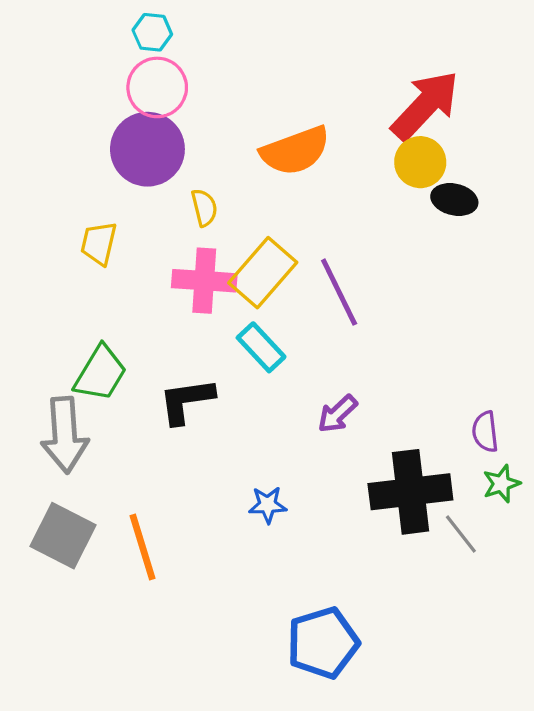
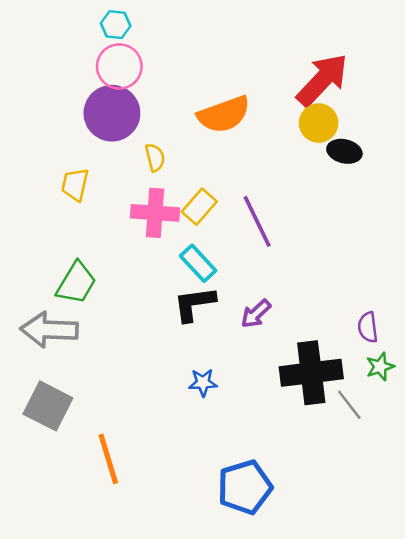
yellow rectangle: (263, 273) -> (199, 207), size x0.7
black L-shape: (186, 401) -> (194, 304), moved
gray arrow: (65, 435) -> (49, 330), turned 96
orange line: (143, 547) -> (108, 459), moved

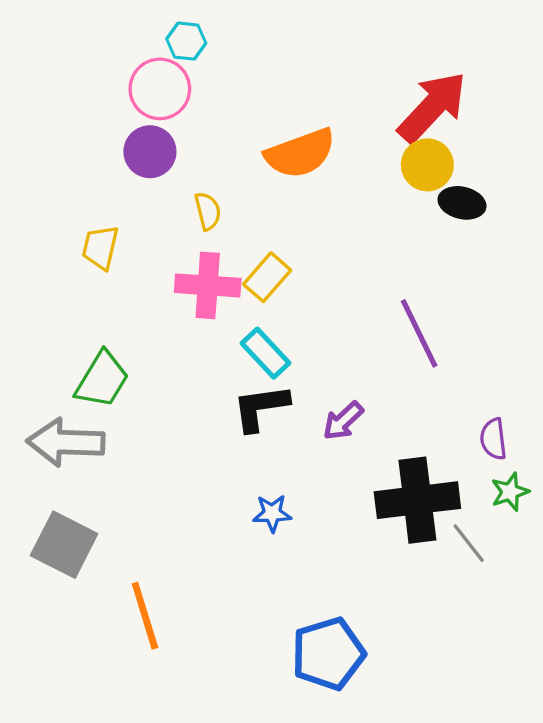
cyan hexagon: (116, 25) -> (186, 41), moved
purple circle: (112, 113) -> (150, 152), size x0.7
purple line: (257, 221) -> (419, 333), moved

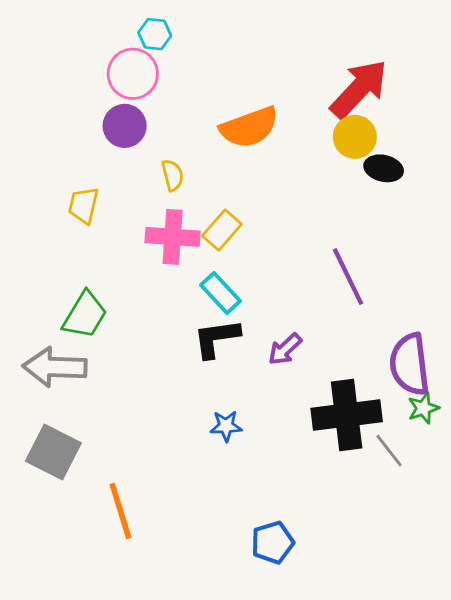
purple semicircle: (493, 439) -> (410, 364), size x1.8
blue pentagon: (328, 654) -> (273, 542), size x0.7

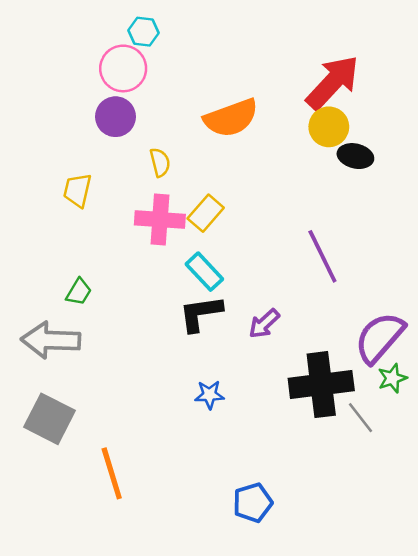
green trapezoid: (85, 315) -> (79, 292), size x0.6
purple semicircle: (410, 364) -> (380, 338), turned 48

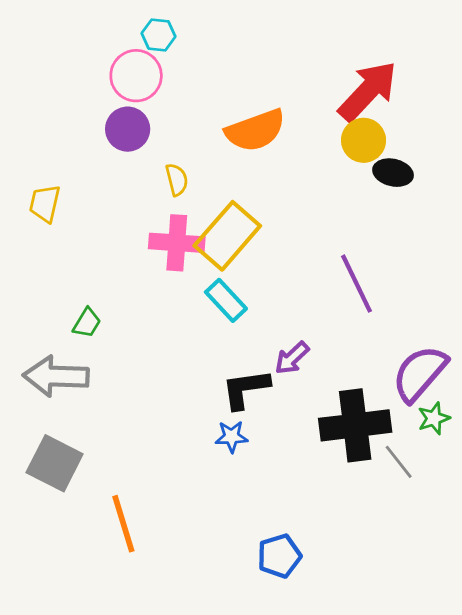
yellow trapezoid: (77, 190) -> (45, 203), moved
yellow rectangle: (206, 213) -> (227, 236), size x1.6
black L-shape: (201, 313) -> (246, 389), moved

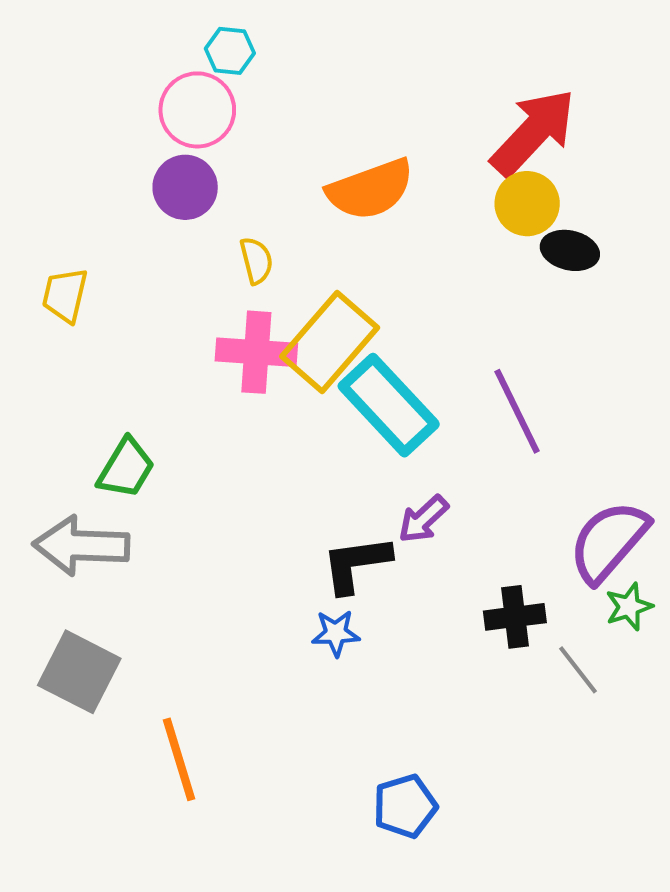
cyan rectangle: (226, 300) -> (389, 405), moved, size x1.6
green trapezoid: (87, 323) -> (126, 468), size x1.4
black cross: (355, 425) -> (515, 617), size x0.6

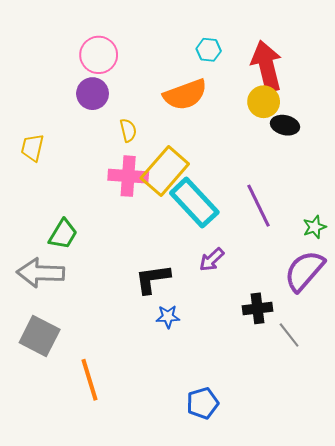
cyan hexagon: (230, 51) -> (209, 50), moved
red arrow: (533, 132) -> (267, 66), turned -57
black L-shape: (356, 564) -> (153, 279), moved
green star: (629, 607) -> (315, 227), moved

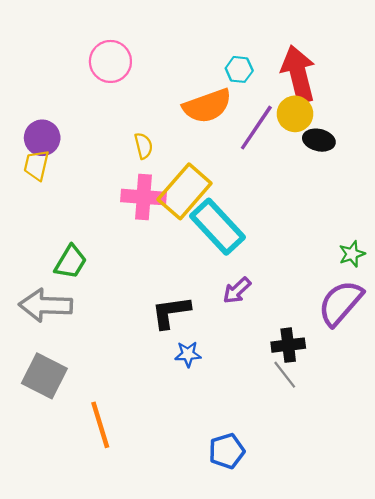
cyan hexagon: (209, 50) -> (239, 69), moved
purple circle: (93, 94) -> (42, 138), moved
purple line: (259, 206) -> (256, 128), moved, turned 60
gray line: (289, 335) -> (285, 375), moved

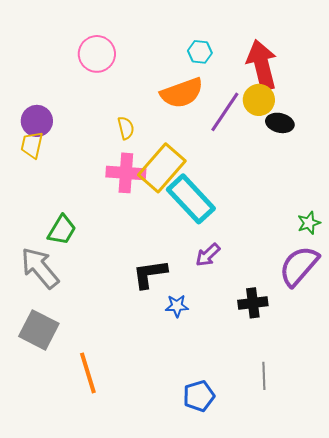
cyan hexagon: (239, 69) -> (200, 52), moved
gray arrow: (46, 305) -> (40, 268), turned 48
blue star: (188, 354) -> (177, 306), moved
gray line: (285, 375) -> (264, 376), moved, turned 36

